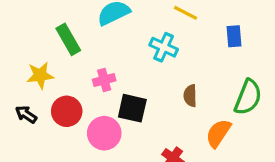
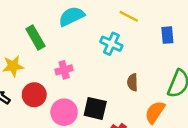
black square: (132, 108) -> (95, 108), moved

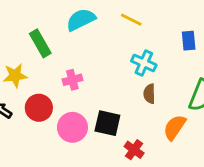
yellow line: (129, 16) -> (131, 20), moved
cyan cross: (111, 44) -> (144, 63), moved

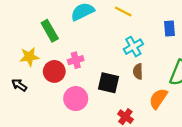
cyan cross: (144, 63) -> (133, 47), turned 36
red circle: (39, 108) -> (54, 71), moved
black square: (107, 123) -> (108, 83), moved

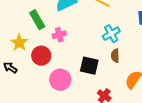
yellow star: (29, 57) -> (19, 43), turned -30
pink cross: (76, 60) -> (59, 35), moved

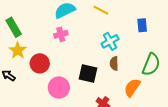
green rectangle: (37, 20) -> (14, 27), moved
pink cross: (59, 35) -> (61, 34), moved

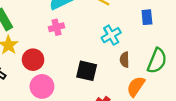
brown semicircle: (114, 63) -> (125, 60), moved
pink circle: (59, 88) -> (42, 86), moved

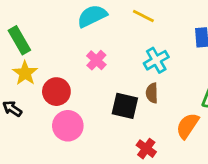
pink cross: (56, 27) -> (96, 60), moved, turned -32
brown semicircle: (125, 60) -> (152, 93), moved

